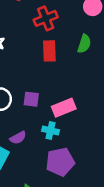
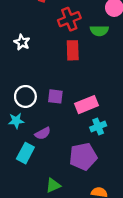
green semicircle: (84, 44) -> (99, 31), moved, turned 72
cyan cross: (51, 130) -> (98, 126), moved, turned -35

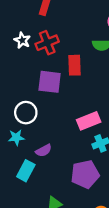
red cross: (69, 19) -> (47, 43), moved
white star: (22, 42) -> (22, 40), moved
purple square: (55, 96) -> (50, 82), moved, size x1.5

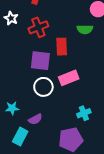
white star: (22, 40) -> (11, 18), moved
white circle: (26, 113) -> (43, 87), moved
pink rectangle: (89, 121) -> (69, 78), moved

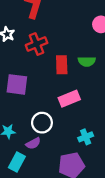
green semicircle: (85, 29) -> (87, 61), moved
purple square: (40, 61) -> (17, 84), moved
white circle: (43, 87) -> (42, 123), moved

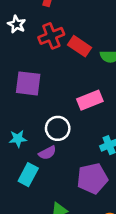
red rectangle: (62, 65) -> (80, 46), moved, turned -54

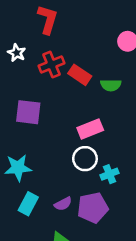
white circle: (58, 128) -> (85, 159), moved
cyan star: (18, 139) -> (18, 168), size x1.5
purple semicircle: (47, 153) -> (63, 204), moved

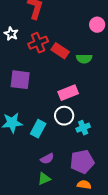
cyan rectangle: (28, 204) -> (38, 129), moved
purple semicircle: (63, 204) -> (47, 159), moved
purple pentagon: (93, 208) -> (82, 162), moved

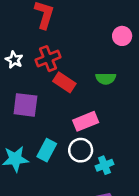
white star: (11, 34) -> (14, 60), moved
red rectangle: (60, 51) -> (64, 82), moved
cyan rectangle: (38, 129) -> (47, 150), moved

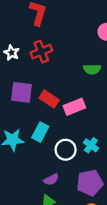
red rectangle: (64, 82) -> (49, 99), moved
white circle: (81, 150) -> (66, 150), moved
cyan cross: (104, 165) -> (91, 145), turned -32

